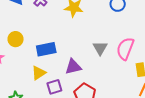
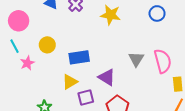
pink semicircle: (125, 49) -> (163, 61), turned 140
purple triangle: (73, 67) -> (107, 77), turned 42

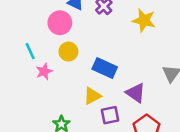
pink circle: (19, 21) -> (60, 23), moved
blue rectangle: (79, 57) -> (105, 68), turned 30

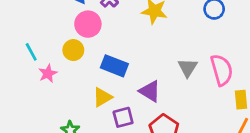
pink circle: (60, 23) -> (88, 24), moved

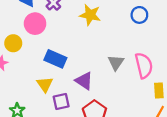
yellow circle: (73, 50) -> (13, 43), moved
yellow triangle: (102, 97) -> (45, 84), turned -36

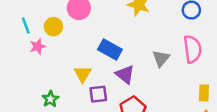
blue rectangle: (55, 59) -> (110, 50), moved
pink semicircle: (144, 65) -> (192, 49), moved

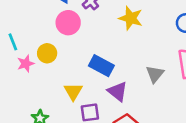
yellow circle: (53, 27) -> (47, 53), moved

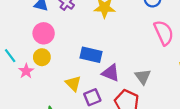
pink circle: (68, 23) -> (44, 33), moved
gray triangle: (155, 74) -> (143, 77), moved

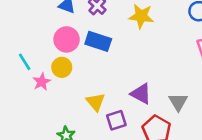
blue rectangle: (91, 55) -> (98, 41), moved

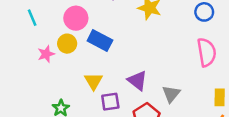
blue rectangle: (98, 41) -> (100, 41), moved
cyan line: (25, 62) -> (32, 18), moved

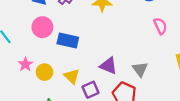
yellow circle: (67, 44) -> (44, 72), moved
pink semicircle: (207, 52) -> (160, 26), size x0.7

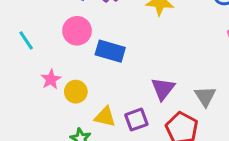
purple triangle: (109, 66) -> (163, 89), turned 42
yellow triangle: (72, 76) -> (105, 117), moved, turned -35

